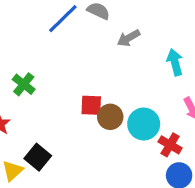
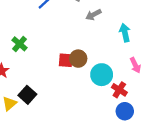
brown circle: (110, 117) -> (78, 59), moved

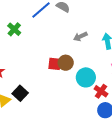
gray arrow: (93, 15) -> (80, 37), moved
green cross: (20, 44) -> (14, 29), moved

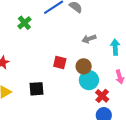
brown circle: (66, 63) -> (84, 66), moved
black square: (20, 93) -> (36, 89), moved, turned 35

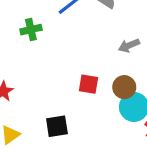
green cross: (24, 23) -> (31, 30), turned 32

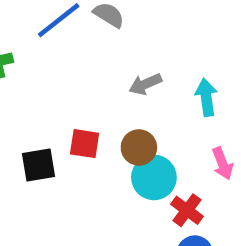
black square: (57, 126) -> (38, 165), moved

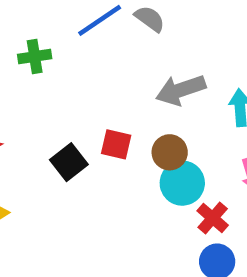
gray arrow: (145, 84) -> (181, 90), size x1.5
black square: (38, 165) -> (69, 162), turned -33

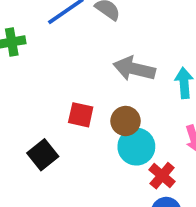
gray arrow: (181, 90) -> (134, 69), turned 33
black square: (69, 162) -> (43, 155), moved

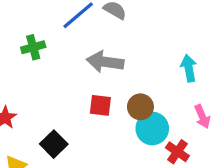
gray arrow: (134, 69) -> (105, 62), moved
black square: (43, 155) -> (54, 144), moved

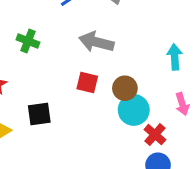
green cross: (33, 47) -> (28, 41), moved, turned 30
black square: (54, 144) -> (39, 114), turned 30

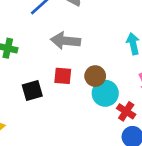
black square: (39, 114) -> (32, 91), moved

